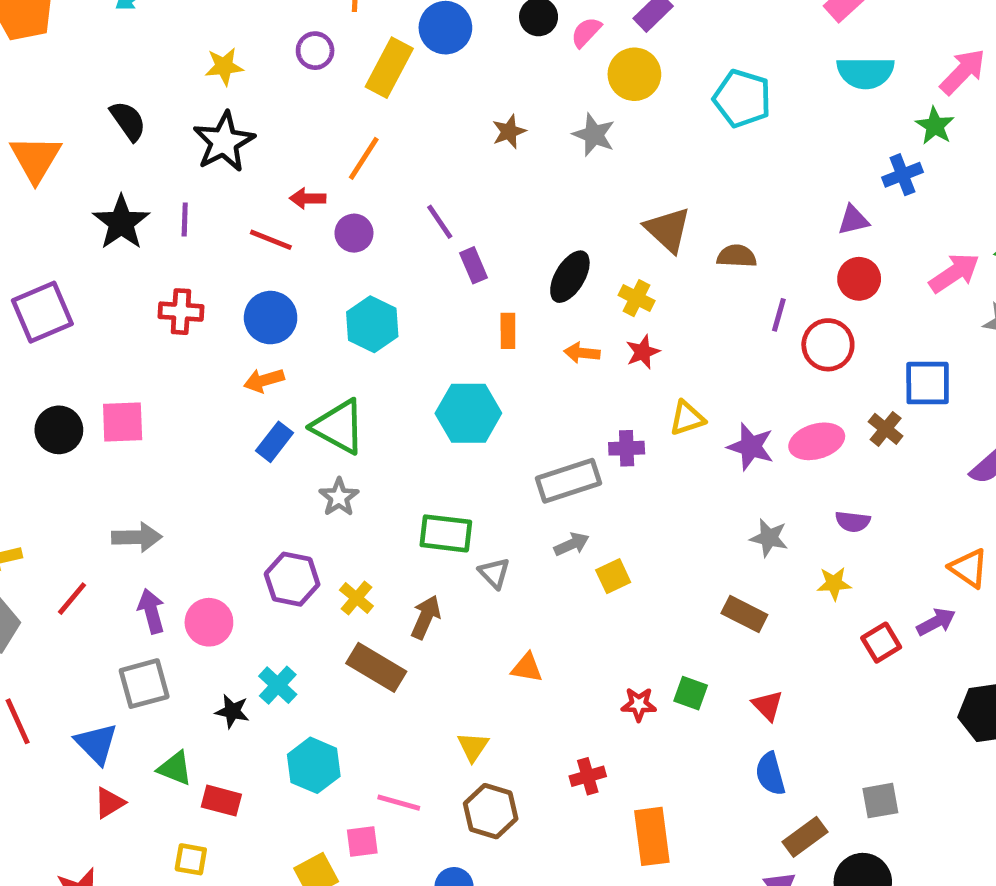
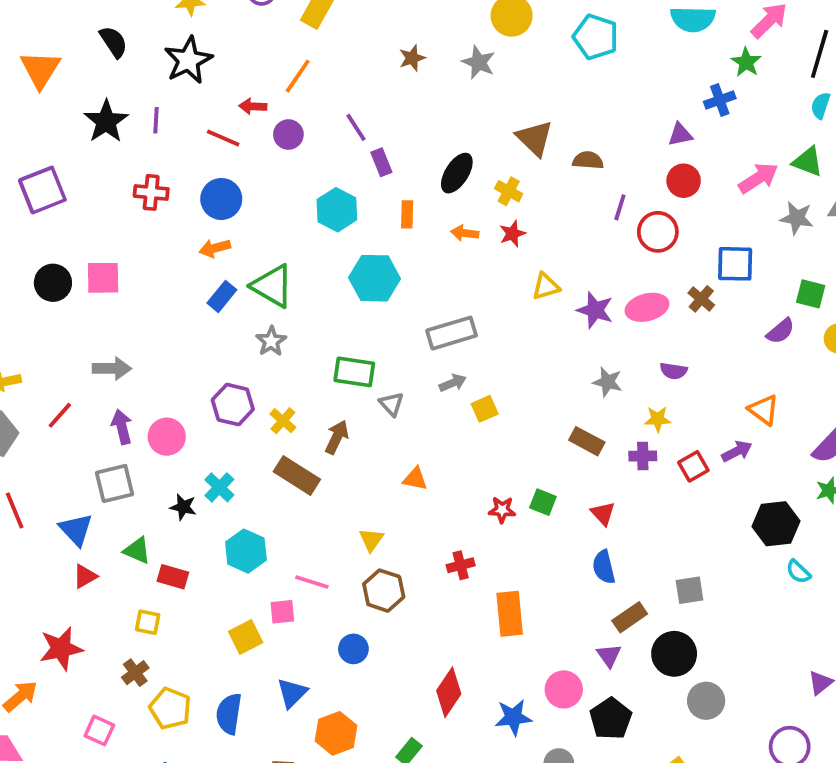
cyan hexagon: (372, 324) -> (337, 210), moved
purple cross: (627, 448) -> (643, 456), moved

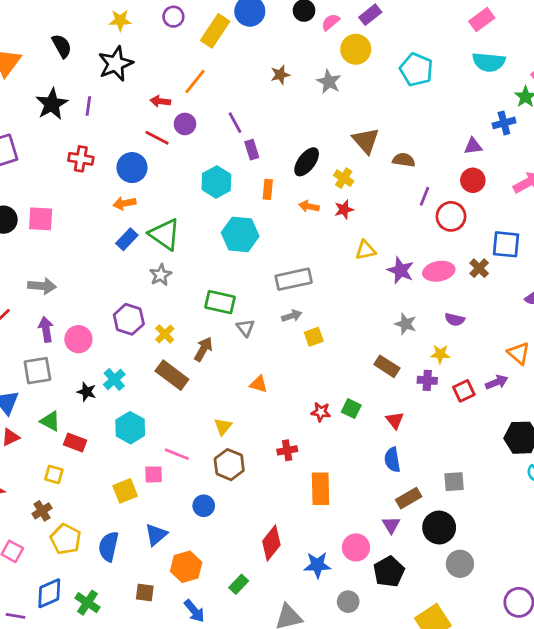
red line: (223, 138) -> (157, 138), moved

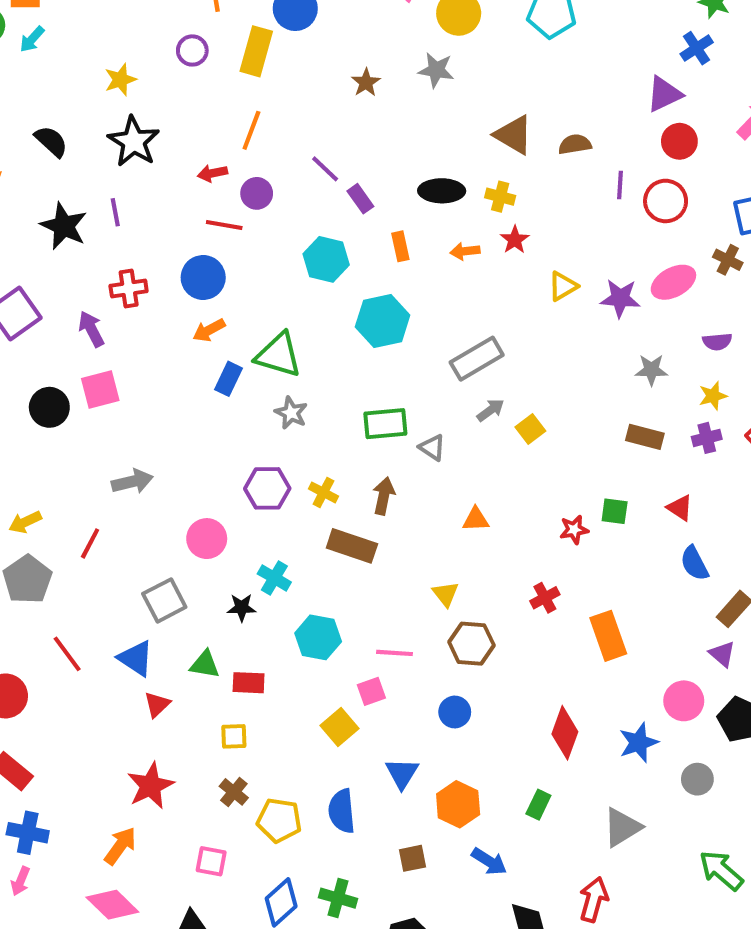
purple triangle: (473, 146) -> (664, 94), size x1.4
black ellipse: (307, 162) -> (442, 191), turned 72
purple arrow: (46, 329) -> (91, 329), moved

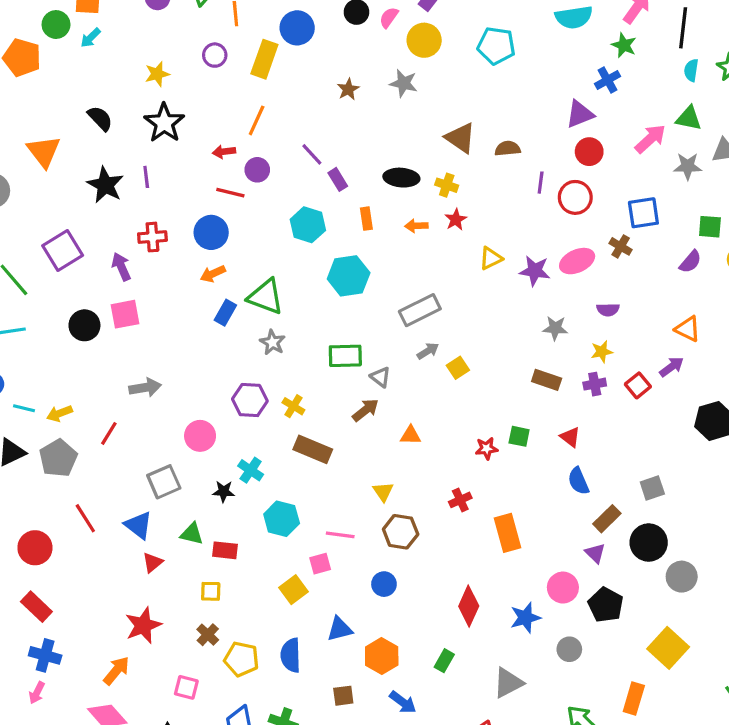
brown arrow: (384, 496) -> (365, 410), moved, turned 36
blue triangle: (402, 773) -> (340, 629), turned 40

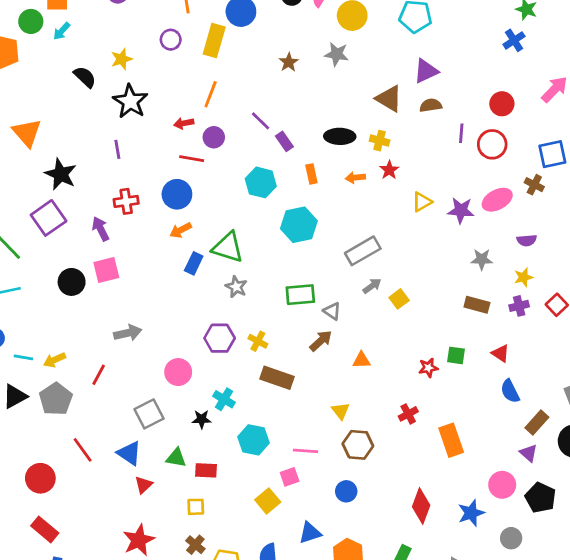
purple triangle: (580, 114) -> (426, 71), moved
black semicircle: (100, 118) -> (85, 77), moved
black star: (105, 185) -> (61, 174), moved

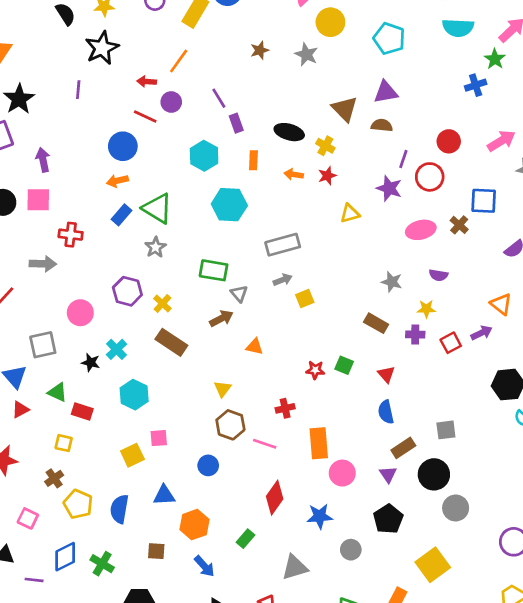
red cross: (126, 201) -> (71, 235), moved
purple star: (461, 210) -> (389, 188), moved
pink line: (305, 451) -> (265, 444), moved
pink circle: (502, 485) -> (342, 473), moved

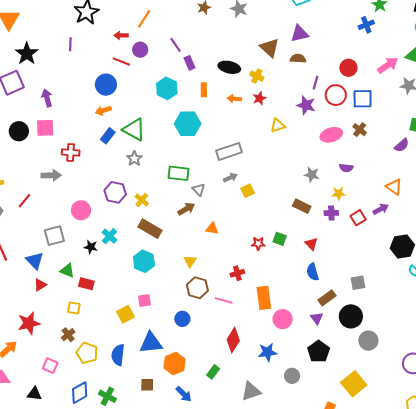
blue square: (484, 201) -> (363, 99), moved
cyan hexagon: (134, 395) -> (144, 261), moved
blue triangle: (164, 495) -> (151, 343), size x1.4

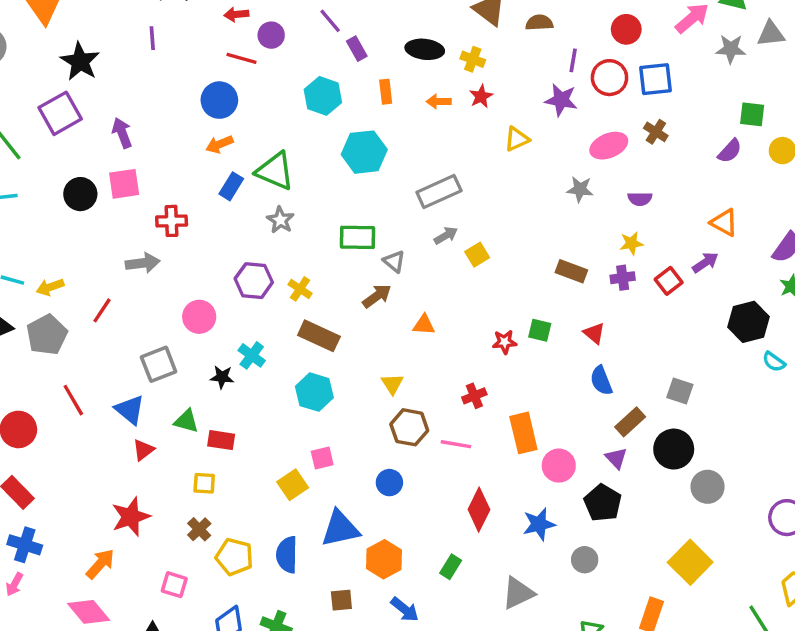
gray star: (312, 175) -> (580, 189), moved
gray square: (358, 283) -> (680, 391), turned 35
black pentagon: (319, 351) -> (603, 503), moved

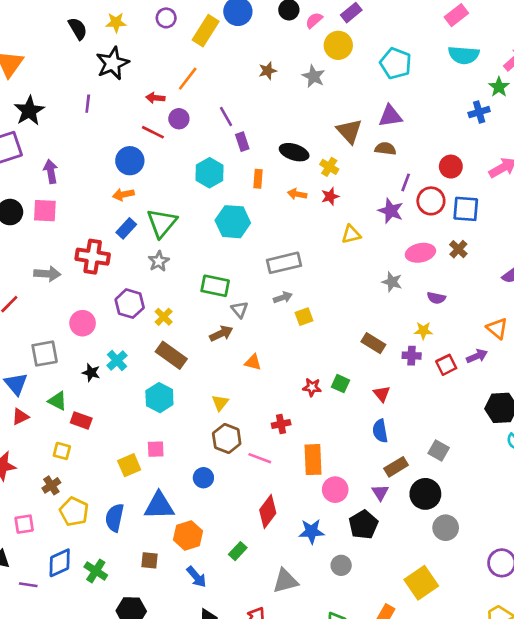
green triangle: (275, 171) -> (162, 223), turned 36
red cross: (172, 221) -> (93, 257), moved, size x1.4
pink square: (174, 585) -> (24, 524), turned -36

